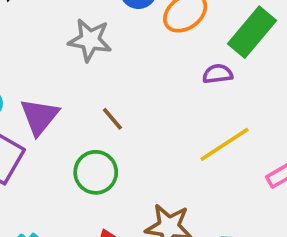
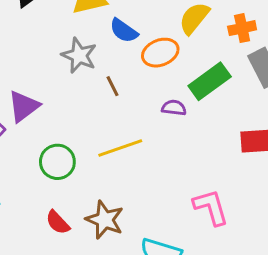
brown line: (112, 119) -> (113, 86), moved
yellow line: (225, 144) -> (120, 148), moved

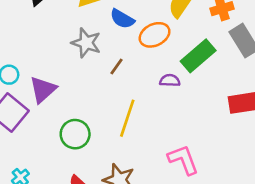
brown line: (113, 86) -> (116, 66), turned 66
yellow line: (120, 148) -> (127, 118), turned -48
pink L-shape: (211, 207) -> (183, 160), moved

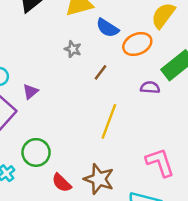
gray star: (86, 43) -> (73, 49), size x0.6
purple triangle: (43, 90) -> (30, 92), size x0.6
green circle: (75, 134) -> (36, 152), moved

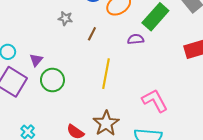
green circle: (36, 152) -> (52, 80), moved
brown star: (99, 179) -> (106, 123), turned 30

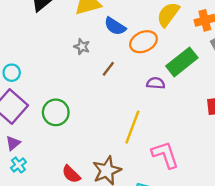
purple triangle: (36, 60) -> (13, 143), moved
yellow line: (106, 74) -> (132, 127), moved

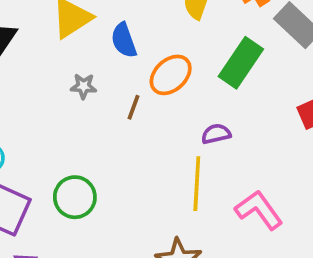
blue semicircle: (115, 26) -> (124, 40), turned 55
orange ellipse: (143, 42) -> (171, 75), moved
purple semicircle: (156, 83) -> (216, 134), moved

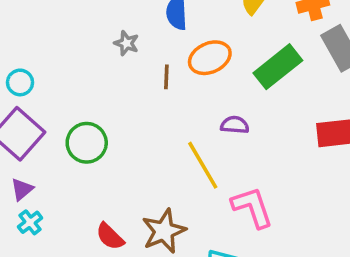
brown line: (134, 107) -> (166, 77), turned -35
yellow line: (197, 184) -> (203, 165), turned -51

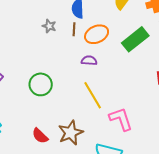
brown line: (166, 77) -> (74, 29), moved
purple semicircle: (235, 125) -> (89, 61), moved
green circle: (87, 143) -> (41, 84), moved

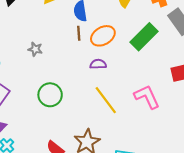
gray star: (49, 26) -> (35, 49), moved
pink L-shape: (121, 119) -> (147, 97), moved

